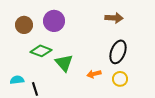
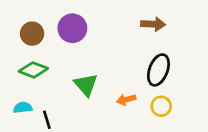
green diamond: (41, 51) -> (33, 70), moved

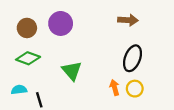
orange arrow: (126, 100) -> (115, 87), moved, turned 88

